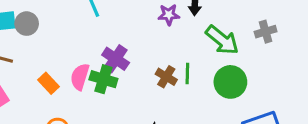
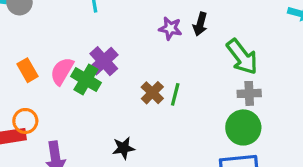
gray cross: (266, 32) -> (249, 93), moved
green arrow: (222, 40) -> (242, 57), moved
green circle: (230, 82) -> (243, 127), moved

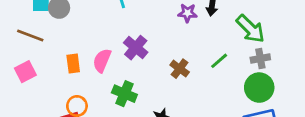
orange rectangle: (27, 70) -> (73, 63), turned 30
green cross: (86, 80) -> (124, 94), moved
green line: (175, 94) -> (219, 61), moved, turned 42

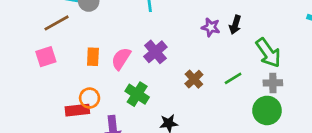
brown line: (30, 36) -> (57, 23), turned -60

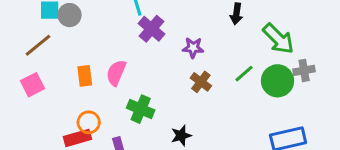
purple star: (211, 27) -> (193, 48), moved
purple cross: (155, 52) -> (151, 29), moved
gray cross: (273, 83) -> (304, 70), moved
green circle: (267, 110) -> (278, 81), moved

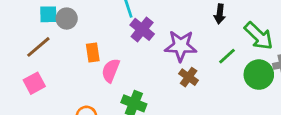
purple star: (193, 48) -> (181, 46), size x1.6
green line: (244, 74) -> (227, 56), moved
orange rectangle: (85, 76) -> (93, 52), moved

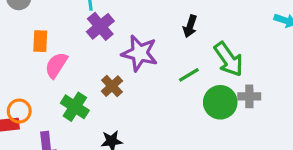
brown cross: (189, 77) -> (112, 86), moved

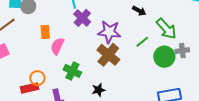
black arrow: (190, 26) -> (139, 11), turned -72
brown cross: (112, 86) -> (108, 55), moved, size x1.6

